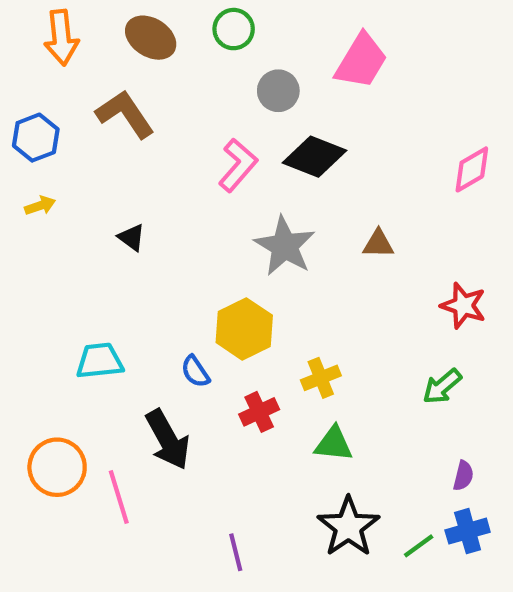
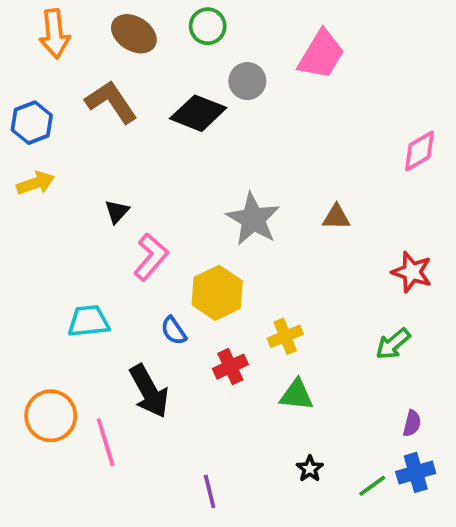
black diamond: (314, 157) -> (198, 113), moved
pink L-shape: (238, 165) -> (151, 257), moved
yellow arrow: (40, 206) -> (36, 183), size x1.4
black triangle: (132, 238) -> (117, 211), turned 36
black star: (348, 527) -> (310, 469), size x0.5

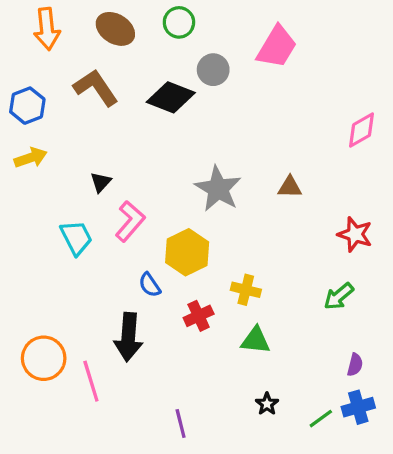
cyan trapezoid: (89, 321) -> (76, 238), moved, turned 69
yellow cross: (285, 336) -> (246, 290), turned 36
black arrow: (149, 391) -> (128, 337), turned 33

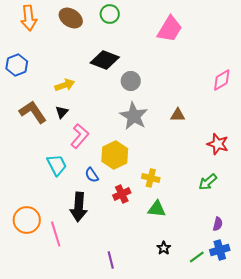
gray circle: (213, 70) -> (131, 81), moved
brown L-shape: (96, 88) -> (33, 112), moved
yellow arrow: (31, 158) -> (65, 85), moved
cyan trapezoid: (76, 238) -> (57, 165), moved

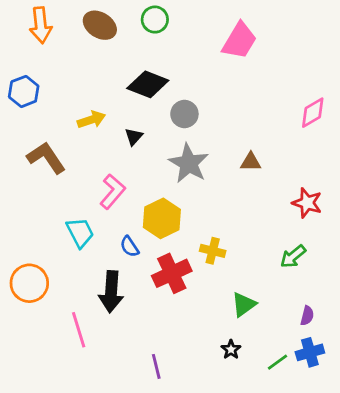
black triangle: (62, 112) -> (134, 137), moved
red cross: (122, 194) -> (172, 273), size x1.5
green triangle: (157, 209) -> (244, 304), moved, turned -42
orange circle: (27, 220) -> (29, 283), moved

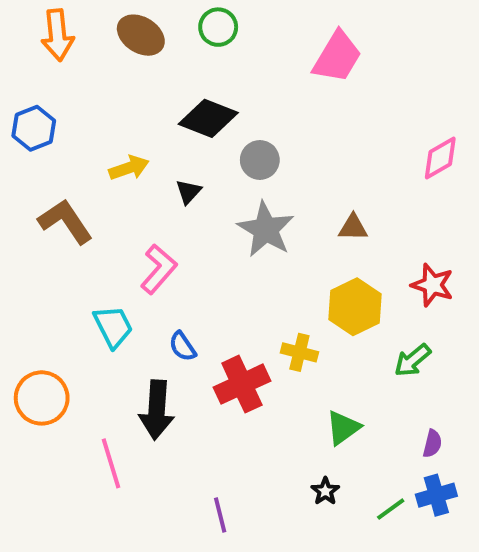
yellow hexagon: (162, 218) -> (355, 307), moved

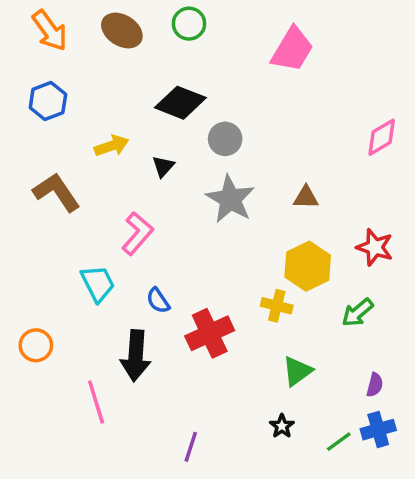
orange arrow: (58, 35) -> (50, 30), turned -30
blue hexagon: (34, 128) -> (48, 101), moved
yellow cross: (299, 352) -> (277, 306), moved
orange circle: (42, 398) -> (36, 345), size x0.7
purple line: (220, 515) -> (191, 447), turned 32

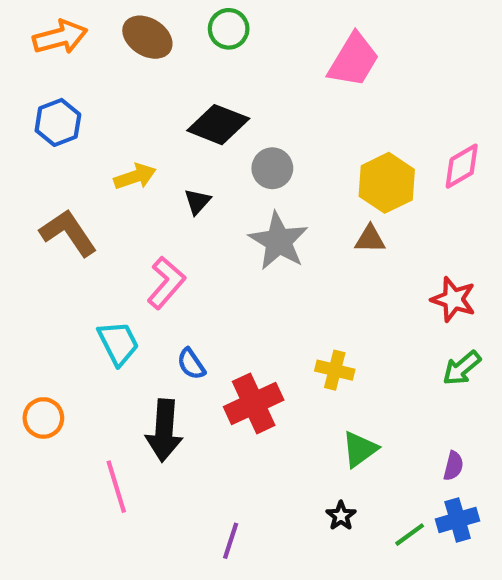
orange arrow: (50, 30) -> (60, 37), turned -69
yellow hexagon: (308, 266) -> (387, 183), moved
green arrow: (358, 313) -> (462, 368), moved

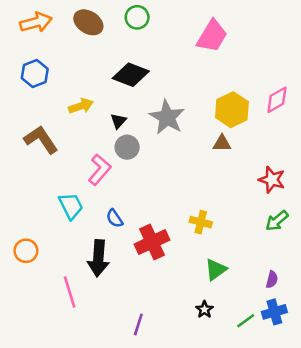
gray circle: (272, 168) -> (127, 147), moved
gray star: (279, 241) -> (167, 117), moved

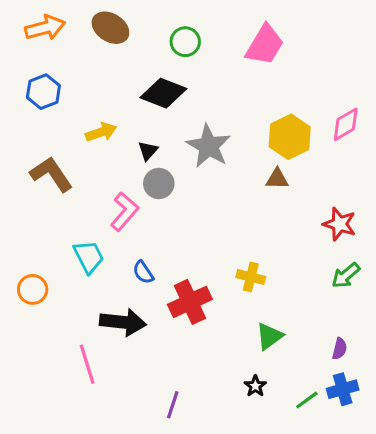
green circle: (137, 17) -> (185, 42), moved
orange circle: (26, 251) -> (33, 289), moved
black arrow: (98, 258) -> (123, 322), turned -88

